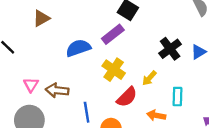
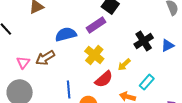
brown arrow: (57, 90) -> (45, 58), moved, turned -42
cyan rectangle: (177, 97) -> (147, 82), turned 35

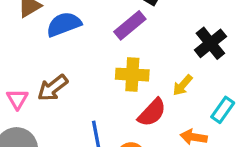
blue semicircle: (66, 34) -> (64, 24), moved
yellow cross: (94, 55) -> (132, 75), turned -30

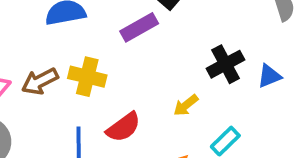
yellow cross: (132, 75) -> (87, 77), moved
red semicircle: (152, 112) -> (123, 127), moved

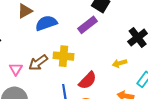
yellow arrow: (186, 105) -> (119, 63), turned 32

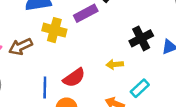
yellow cross: (63, 56) -> (54, 30), moved

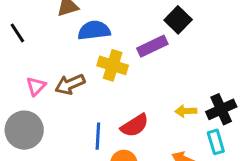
black cross: (141, 38) -> (221, 109), moved
cyan rectangle: (140, 88) -> (216, 142), turned -66

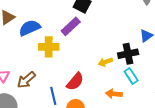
brown arrow: (70, 84) -> (26, 80), moved
black cross: (221, 109) -> (128, 54), turned 30

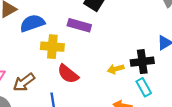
purple rectangle: (71, 26) -> (79, 25), turned 54
red semicircle: (75, 82) -> (68, 74), moved, turned 84

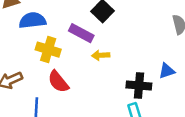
yellow arrow: (116, 69) -> (101, 55), moved

